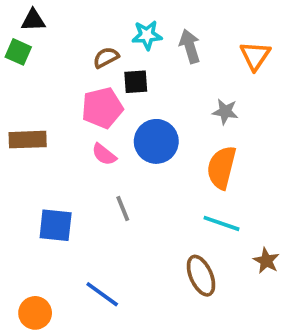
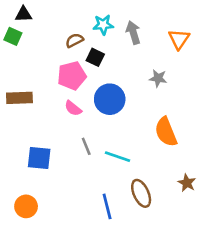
black square: (136, 82) -> (95, 57), turned 30
orange semicircle: (222, 168) -> (166, 132), moved, turned -36
cyan line: (222, 223) -> (118, 157), moved
blue line: (102, 294) -> (107, 206), moved, turned 40
orange circle: (35, 313) -> (26, 206), moved

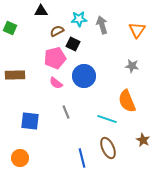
black triangle: (23, 14) -> (41, 11), moved
gray star: (158, 78) -> (132, 66), moved
cyan line: (118, 157) -> (107, 119), moved

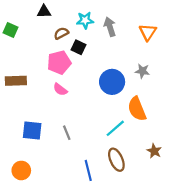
blue circle: (84, 76) -> (112, 82), moved
gray line: (66, 112) -> (67, 133), moved
cyan line: (107, 119) -> (115, 128), turned -60

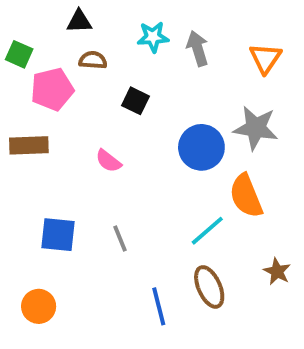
brown semicircle: (61, 33) -> (93, 60), moved, turned 32
black square: (79, 47) -> (136, 101), moved
pink pentagon: (59, 62) -> (52, 89), moved
gray star: (142, 71) -> (256, 128), size x1.6

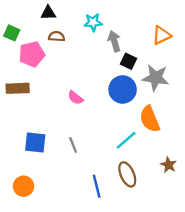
gray arrow: (198, 48) -> (114, 41), moved
orange triangle: (265, 58) -> (161, 35), turned 30
black square: (136, 101) -> (128, 61), moved
pink semicircle: (108, 161) -> (75, 98), moved

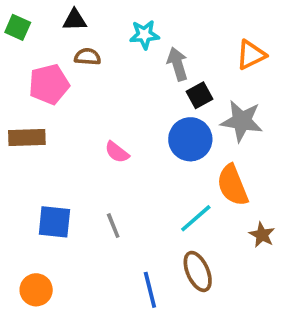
green square: (12, 33) -> (18, 27), moved
black square: (128, 61) -> (199, 95), turned 35
brown star: (169, 165) -> (262, 235), moved

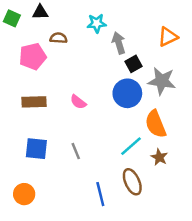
black triangle: (75, 20) -> (40, 12), moved
brown rectangle: (27, 137) -> (34, 102), moved
brown star: (262, 235) -> (159, 157), moved

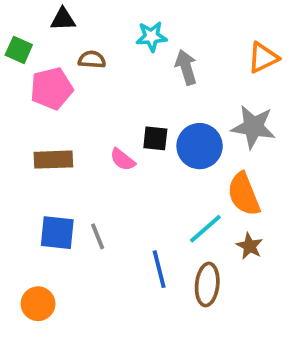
green square: (12, 18) -> (19, 50), moved
black square: (133, 64) -> (155, 138), moved, turned 35
gray line: (76, 151) -> (98, 236), moved
brown ellipse: (132, 182) -> (207, 285), turned 30
blue line: (100, 194) -> (159, 269), moved

